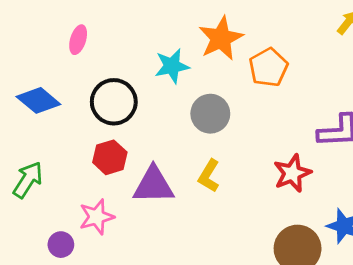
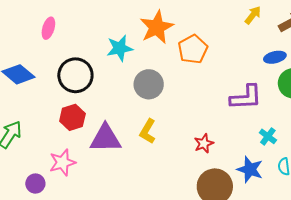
red star: (292, 173) -> (204, 143), moved, size x0.7

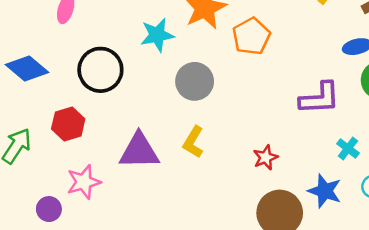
red hexagon: (72, 117) -> (68, 124), moved

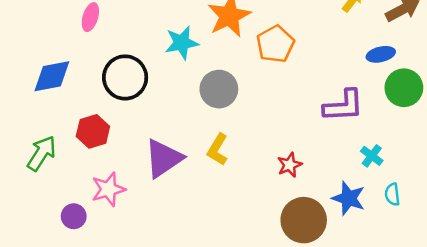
blue diamond: (27, 69) -> (52, 76), turned -51
purple triangle: (139, 151) -> (164, 158), turned -33

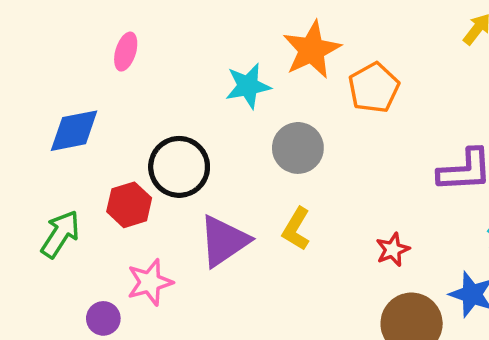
black circle: (125, 77) -> (179, 167), moved

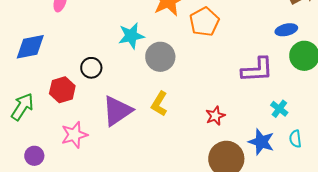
cyan star: (248, 86) -> (131, 36), moved
black circle: (179, 167) -> (91, 68), size x0.6
purple circle: (103, 318) -> (34, 156), moved

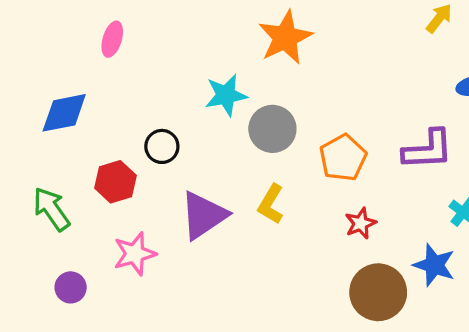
orange pentagon: (204, 22) -> (343, 158), moved
green arrow: (22, 107) -> (51, 209), turned -68

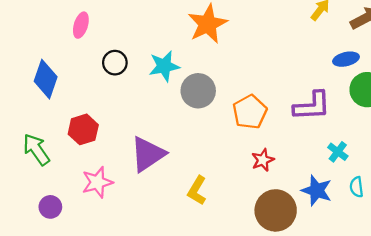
blue diamond: (64, 113) -> (46, 79), turned -60
black circle: (162, 146) -> (115, 63), moved
yellow L-shape: (271, 204) -> (197, 190), moved

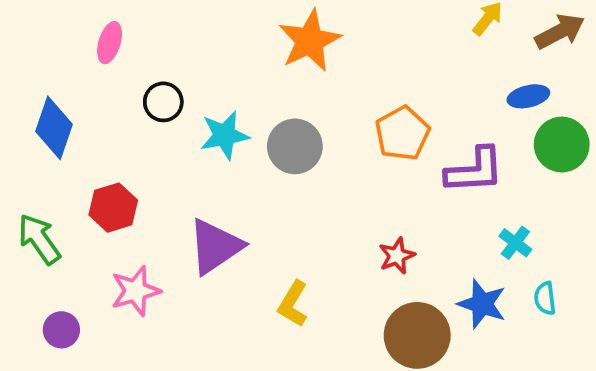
cyan star: (164, 66) -> (224, 135), moved
orange pentagon: (250, 112) -> (402, 133), moved

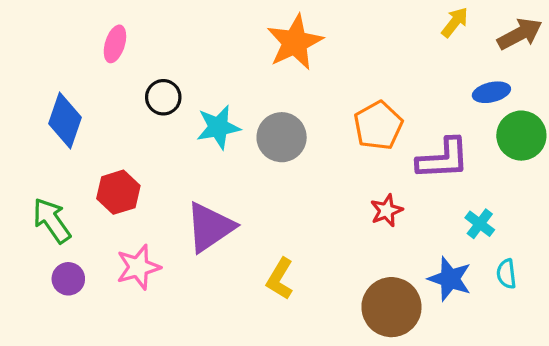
red star: (397, 256) -> (386, 210), moved
purple circle: (61, 330) -> (68, 279), moved

